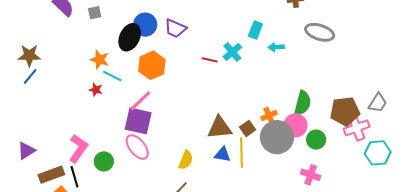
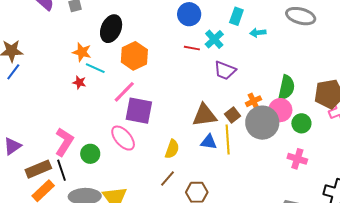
blue circle: (145, 25) -> (189, 14), moved
purple trapezoid: (175, 28) -> (225, 70), moved
purple square: (138, 121) -> (139, 111), moved

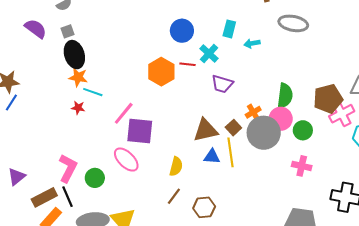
black ellipse: (111, 29) -> (74, 55), moved, turned -36
orange hexagon: (134, 56) -> (161, 72), moved

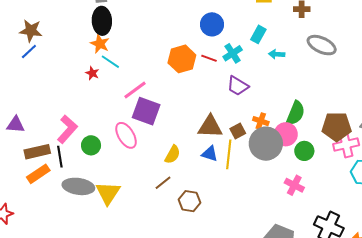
orange cross: (253, 112) -> (261, 121), turned 35
purple triangle: (17, 177) -> (16, 125), turned 30

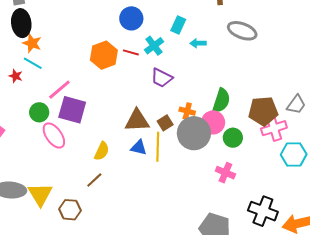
orange star: (100, 44) -> (32, 43), moved
green circle: (91, 145) -> (39, 112), moved
brown hexagon: (190, 201) -> (70, 210), moved

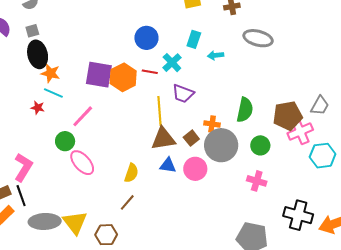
purple square: (72, 110) -> (99, 75), moved
pink circle: (213, 122) -> (195, 169), moved
yellow line: (158, 147) -> (160, 111), moved

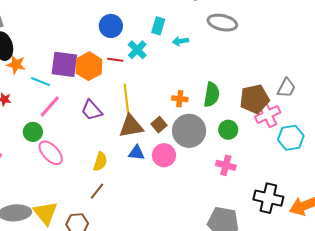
cyan line: (53, 93) -> (40, 82), moved
purple trapezoid: (183, 94) -> (92, 110), moved, turned 30
orange cross: (212, 124) -> (180, 99), moved

